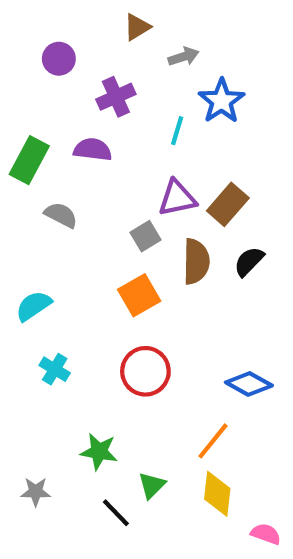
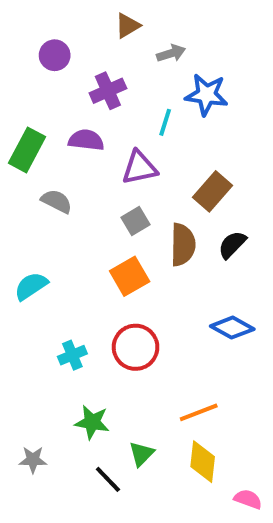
blue star: (221, 101) -> (207, 95), turned -30
purple triangle: (177, 198) -> (139, 168), moved
cyan cross: (55, 369) -> (72, 355), moved, turned 36
blue diamond: (249, 384) -> (232, 328), moved
orange line: (213, 441) -> (199, 412), turned 30

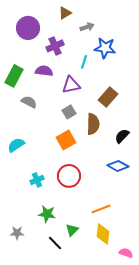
purple circle: (55, 55) -> (28, 28), size x1.5
black semicircle: (232, 245) -> (122, 136), moved

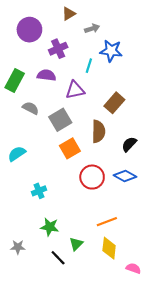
gray square: (69, 112) -> (60, 120), moved, size x1.5
red circle: (69, 176) -> (92, 177), moved

